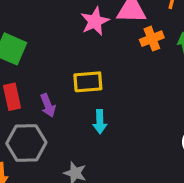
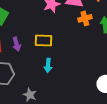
purple arrow: (48, 105) -> (17, 44), moved

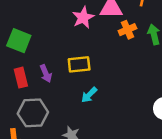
cyan arrow: (48, 65) -> (89, 95), turned 48

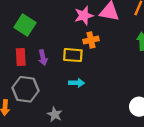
orange cross: (127, 30) -> (91, 40), moved
cyan arrow: (89, 95) -> (77, 83), turned -144

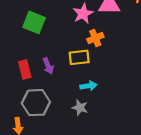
green square: (25, 25) -> (34, 22), moved
gray star: (55, 114) -> (80, 108), moved

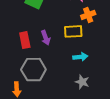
gray star: (80, 108) -> (82, 82), moved

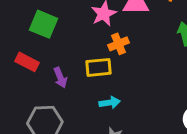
red rectangle: (25, 40) -> (27, 62), moved, turned -49

